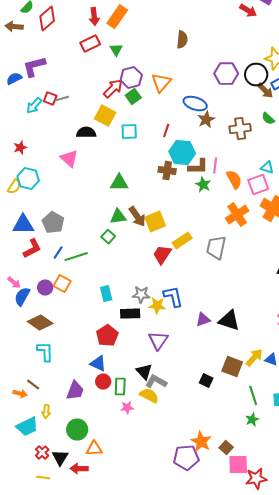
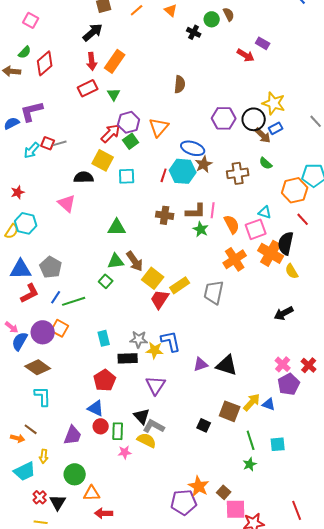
cyan hexagon: (182, 153) -> (183, 171), moved
yellow square: (155, 222) -> (153, 278), moved, turned -30
purple circle: (45, 288) -> (43, 332), size x1.5
red arrow: (79, 469) -> (104, 513), moved

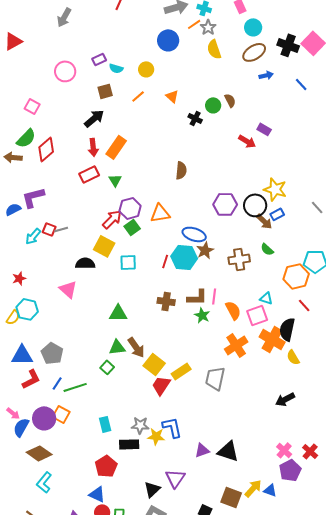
green semicircle: (25, 52) -> (26, 138), size x1.5
orange triangle: (159, 127) -> (160, 213), turned 40
purple triangle: (156, 385) -> (175, 478), moved
cyan L-shape: (43, 396) -> (44, 482), turned -140
black triangle: (142, 416) -> (152, 489), moved, turned 30

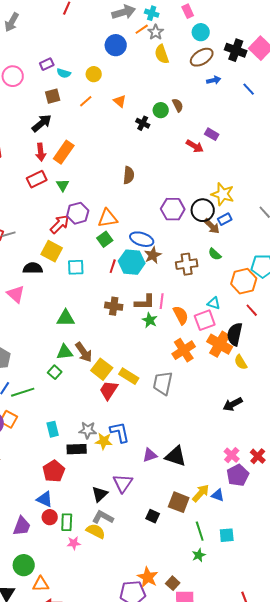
green square: (132, 227) -> (105, 239), moved
yellow rectangle: (181, 371) -> (129, 376), turned 66

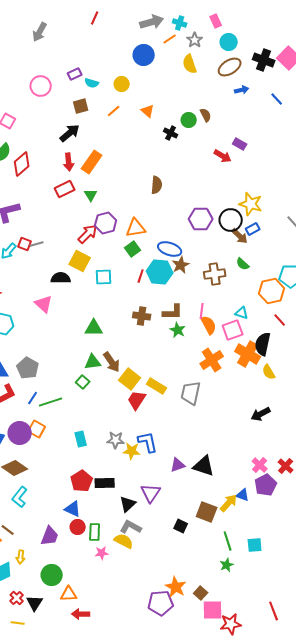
gray star: (156, 32) -> (195, 40), moved
pink line: (162, 301) -> (202, 311), moved
black rectangle: (77, 449) -> (105, 483), moved
blue triangle: (218, 495) -> (243, 495), moved

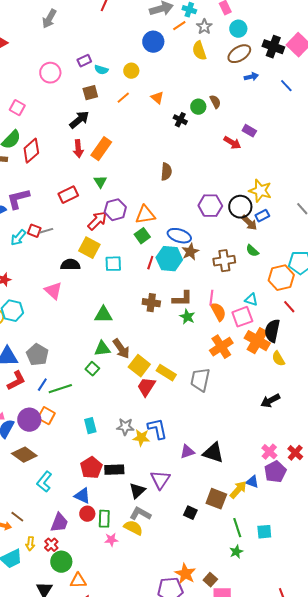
red rectangle: (65, 189) -> (68, 195), moved
cyan L-shape: (20, 497) -> (44, 482), moved
red cross: (17, 598) -> (51, 545), moved

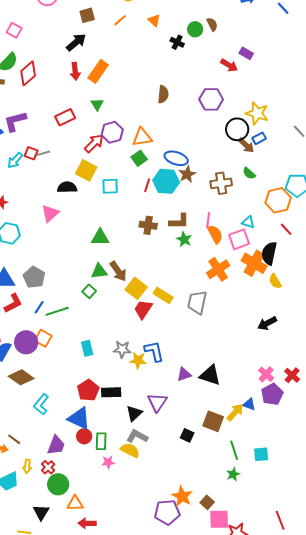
purple hexagon: (210, 206) -> (211, 99), moved
pink triangle: (53, 291) -> (50, 213), turned 36
blue triangle: (82, 496) -> (79, 418), size x1.4

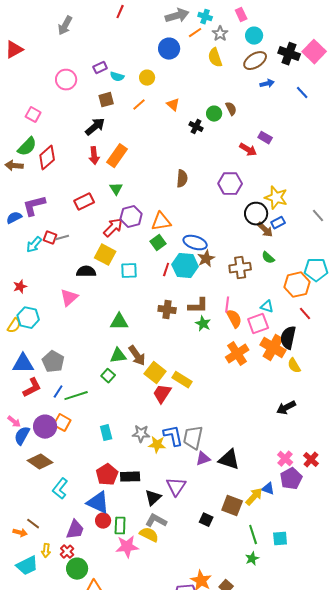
gray trapezoid: (197, 302) -> (193, 438), moved
pink star: (108, 462) -> (127, 547), size x1.6

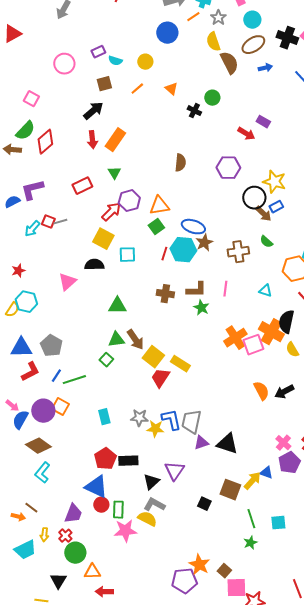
brown semicircle: (231, 109) -> (229, 63), moved, size x1.6
black semicircle: (86, 272) -> (94, 265), moved
orange semicircle: (234, 319) -> (261, 391), moved
pink square: (258, 324) -> (253, 345), moved
cyan L-shape: (60, 489) -> (42, 473), moved

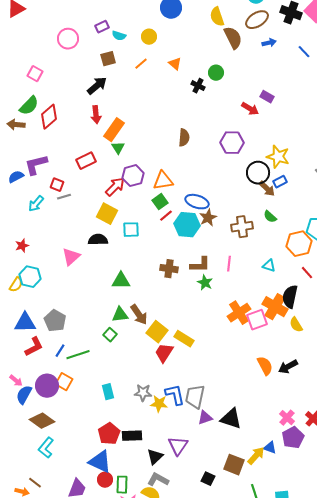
orange rectangle: (115, 140) -> (114, 130), moved
red square: (48, 222) -> (57, 185), moved
red line: (164, 254) -> (166, 216), moved, turned 32

